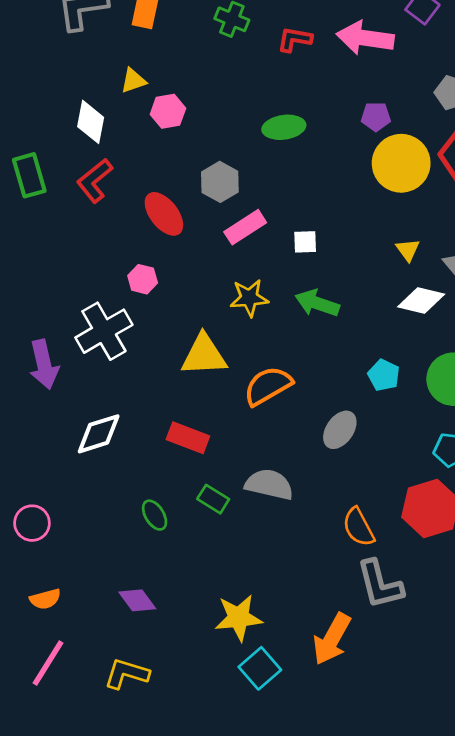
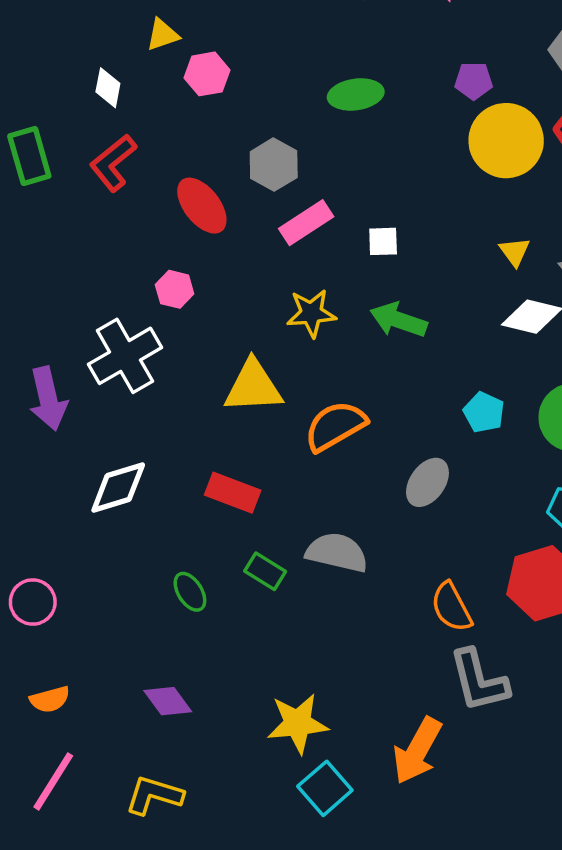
white diamond: (91, 122) -> (108, 88), size x0.7

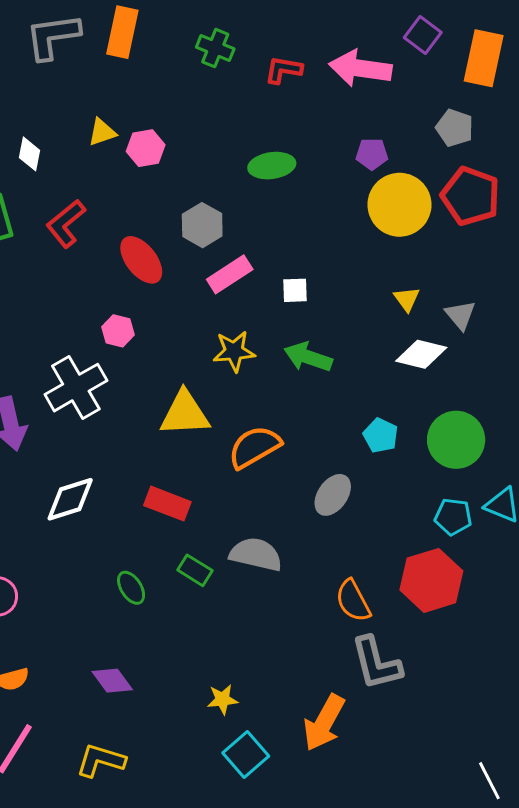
yellow triangle: (163, 35) -> (102, 132), moved
white diamond: (108, 88) -> (30, 154), moved
yellow star: (298, 723) -> (222, 699), size x0.6

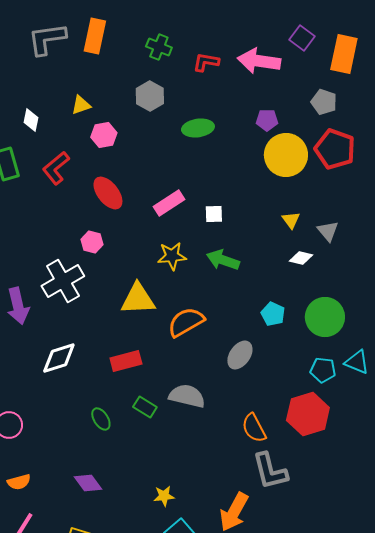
pink hexagon: (146, 148) -> (104, 135), moved
gray hexagon: (202, 225) -> (150, 96), moved
white diamond: (421, 354) -> (301, 258), size x0.7
red rectangle: (167, 504) -> (126, 361), turned -36

